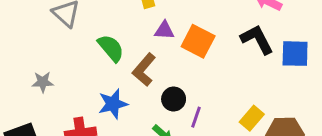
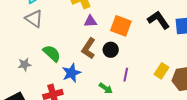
purple triangle: (164, 30) -> (90, 21), moved
green semicircle: (111, 48) -> (52, 53), moved
black circle: (174, 99) -> (111, 50), moved

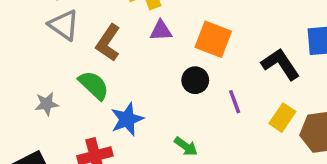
black L-shape: (158, 20) -> (280, 64), moved
brown L-shape: (89, 48) -> (108, 43), moved
purple line: (126, 75) -> (235, 102), moved, turned -32

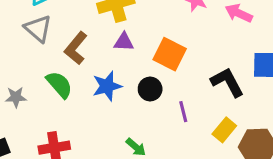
blue star: (127, 119) -> (107, 86), moved

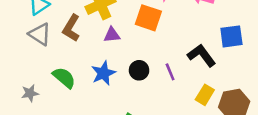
brown L-shape: (76, 48) -> (71, 28), moved
orange square: (170, 54) -> (148, 18), moved
purple line: (183, 112) -> (170, 72), moved

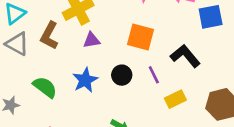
orange square: (148, 18) -> (141, 37), moved
blue square: (231, 36) -> (211, 17), moved
yellow rectangle: (205, 95) -> (175, 99), moved, turned 36

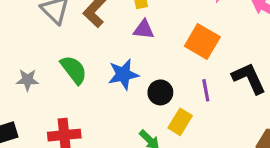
black circle: (122, 75) -> (160, 92), moved
yellow rectangle: (175, 99) -> (180, 122), moved, turned -48

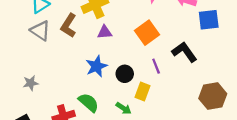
orange square: (202, 41) -> (147, 33), turned 35
green semicircle: (74, 70) -> (89, 103), moved

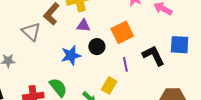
blue square: (209, 20) -> (180, 45), moved
gray triangle: (40, 31) -> (31, 32), moved
black circle: (125, 74) -> (97, 47), moved

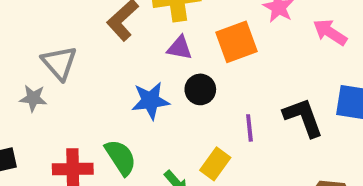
gray triangle: (31, 32) -> (59, 63), moved
orange square: (122, 32) -> (237, 42), moved

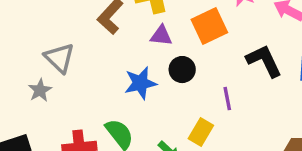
gray star: (33, 98) -> (40, 90), turned -30
black L-shape: (303, 117) -> (264, 61), moved

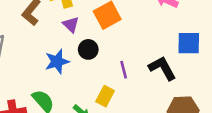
purple triangle: (161, 36) -> (71, 25), turned 42
black L-shape: (264, 61) -> (162, 68), moved

